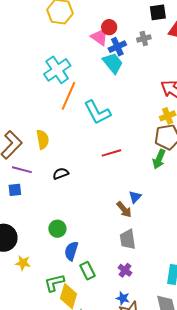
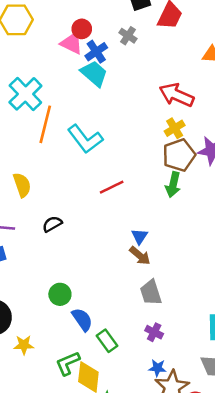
gray cross: (144, 38) -> (128, 36), turned -32
blue triangle: (135, 197) -> (140, 236), moved
blue semicircle: (71, 251) -> (82, 319), turned 138

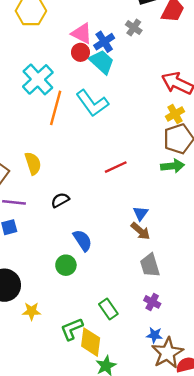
red circle: (82, 29) -> (80, 52), moved
cyan L-shape: (85, 139) -> (92, 103), moved
green arrow: (173, 185) -> (173, 166), turned -110
blue semicircle: (82, 319) -> (83, 240), moved

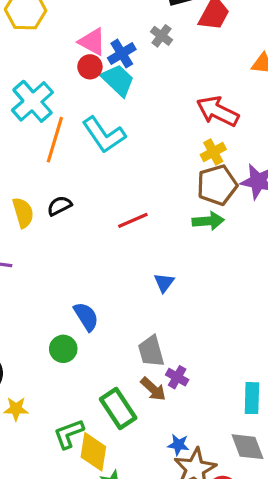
black semicircle: (60, 200) -> (59, 206), moved
brown arrow: (140, 231) -> (153, 389), moved
gray trapezoid: (150, 265) -> (151, 351), moved
purple cross: (152, 302) -> (177, 377), moved
green rectangle: (108, 309) -> (118, 408), size x1.4

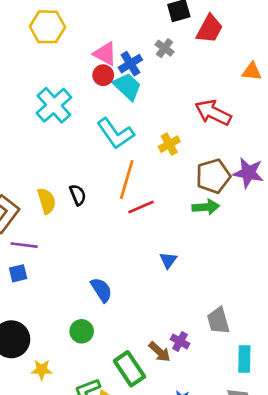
orange line: (55, 140) -> (127, 180), moved
yellow cross: (213, 152) -> (169, 144), moved
black semicircle: (59, 206) -> (78, 195), turned 95
green circle: (63, 349) -> (82, 331), moved
gray trapezoid: (151, 351) -> (218, 321), moved

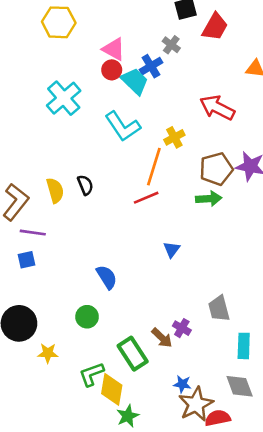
blue cross: (130, 64) -> (151, 66), moved
orange line: (127, 180) -> (154, 167), moved

